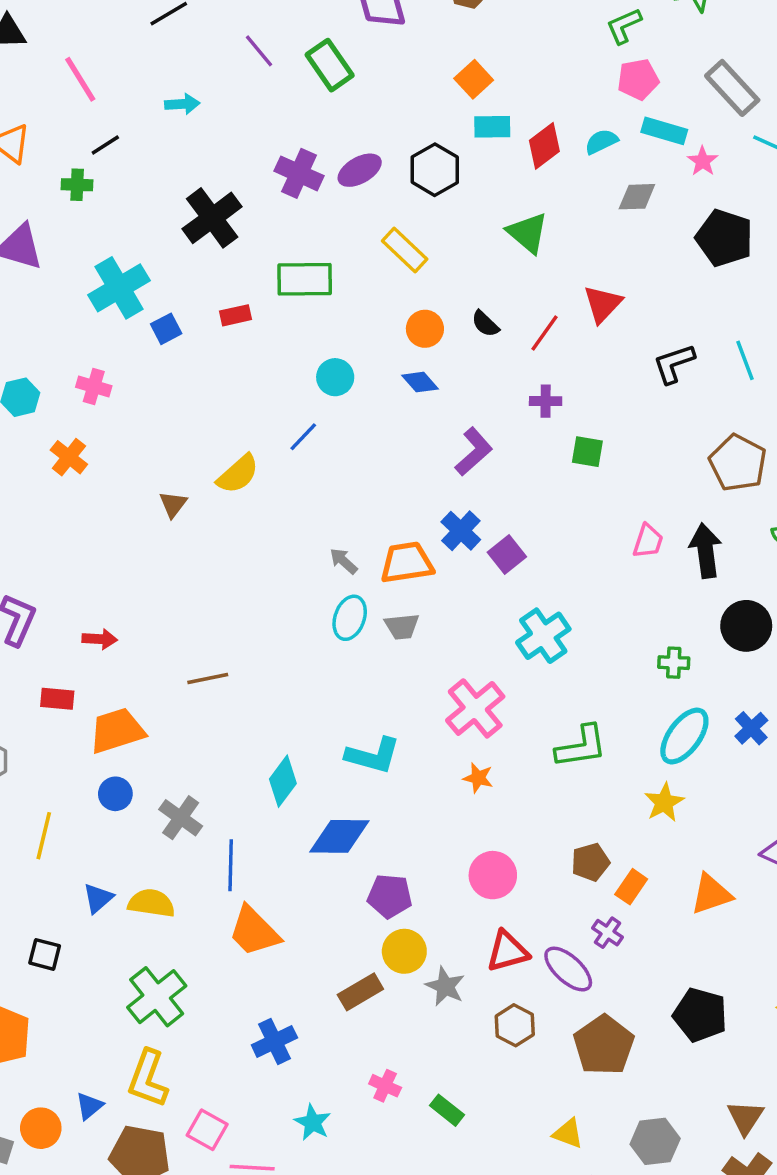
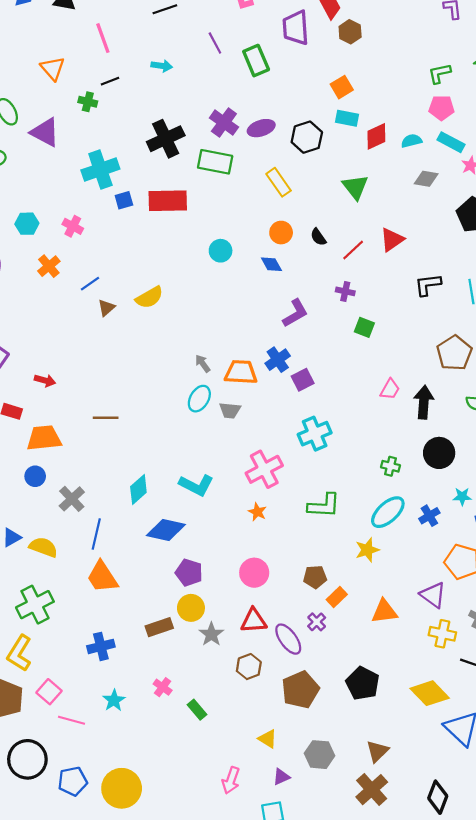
green rectangle: (305, 279) -> (215, 162), moved
red rectangle: (236, 315) -> (168, 201), size x2.0
blue line: (303, 437) -> (90, 284), moved

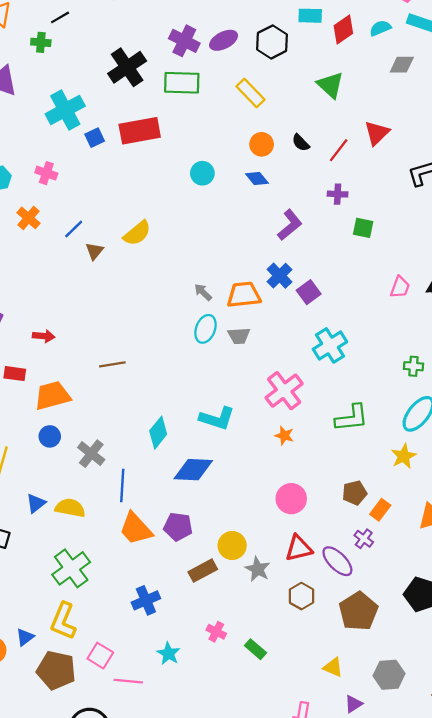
purple pentagon: (189, 573) -> (178, 527), moved

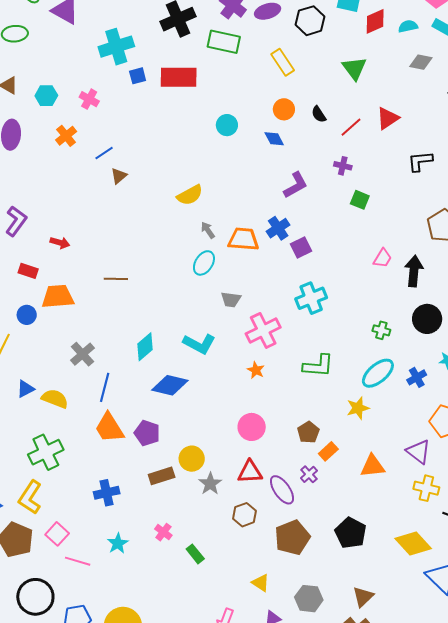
yellow semicircle: (137, 233) -> (190, 195), moved
gray trapezoid: (239, 336) -> (231, 300), moved
blue circle: (50, 436) -> (27, 315), moved
brown pentagon: (354, 493) -> (308, 432), turned -30

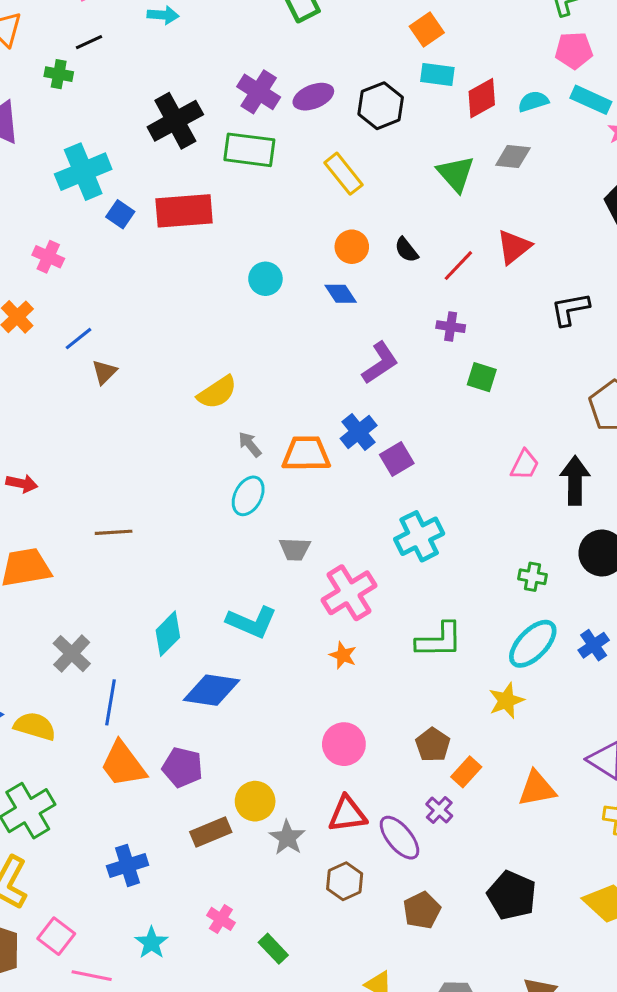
gray diamond: (421, 62) -> (513, 157), moved
blue square: (138, 76) -> (120, 214), turned -36
brown pentagon: (292, 538) -> (422, 910), size x0.7

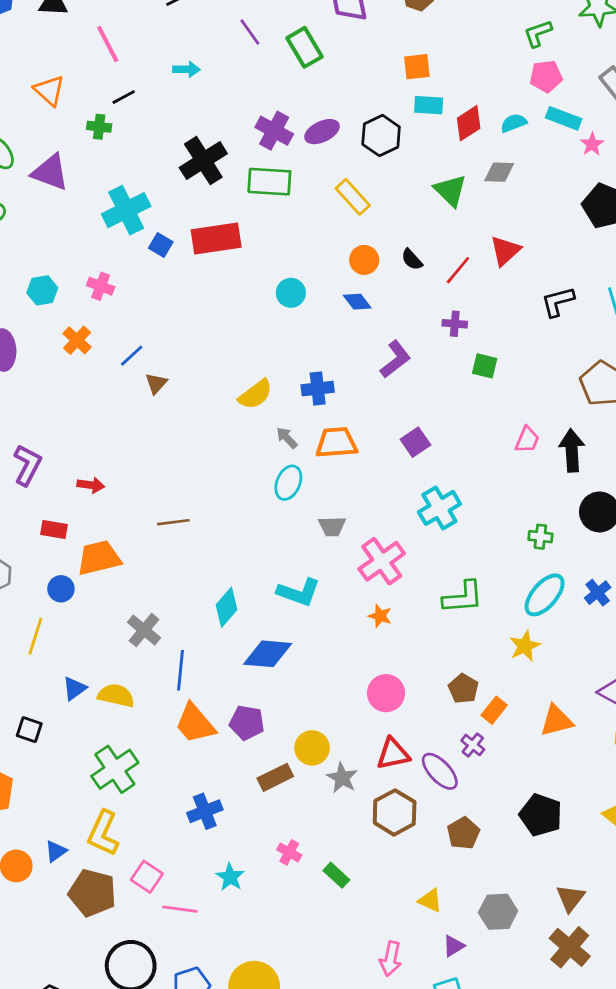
orange square: (427, 30) -> (417, 67), turned 32
blue cross: (359, 432) -> (318, 389), moved, turned 36
brown hexagon: (345, 881) -> (395, 812), size x1.4

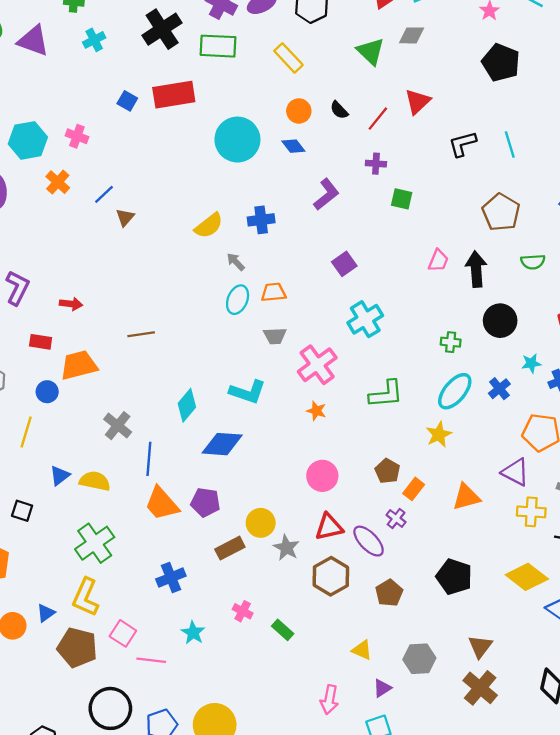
cyan cross: (126, 210) -> (94, 40), moved, size x0.6
cyan hexagon: (42, 290) -> (28, 140), size x1.5
cyan circle: (291, 293) -> (237, 140), size x1.8
orange trapezoid: (336, 443) -> (274, 292), moved, size x0.7

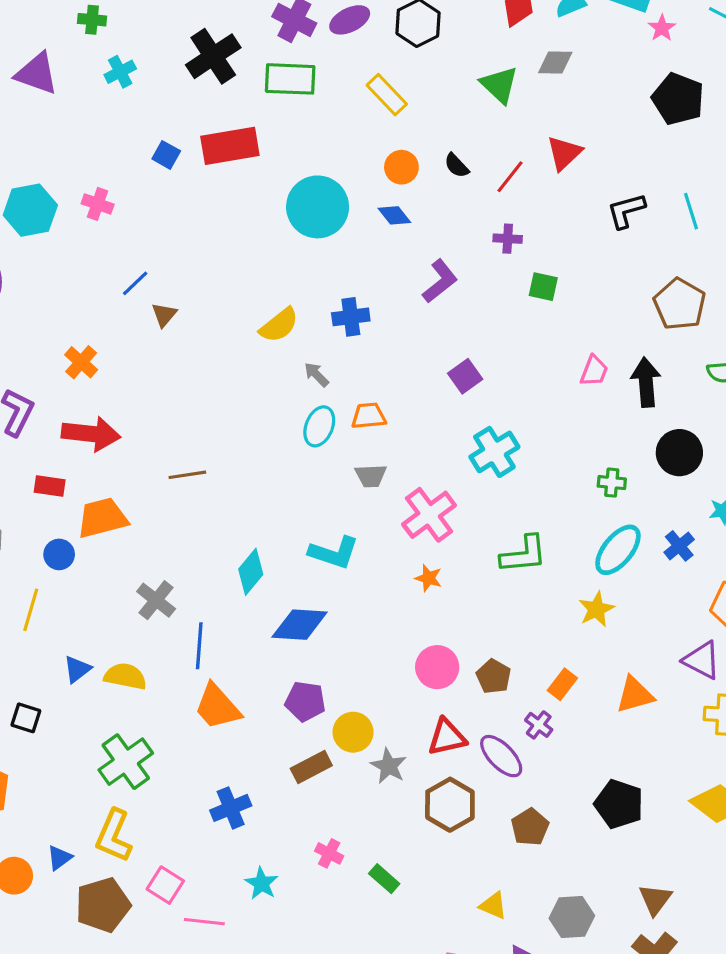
orange cross: (58, 182) -> (81, 362), moved
red arrow: (71, 304) -> (91, 434), size x1.8
brown pentagon: (387, 471) -> (494, 676), moved
purple pentagon: (205, 502) -> (305, 701), moved
brown pentagon: (77, 648) -> (103, 905), turned -30

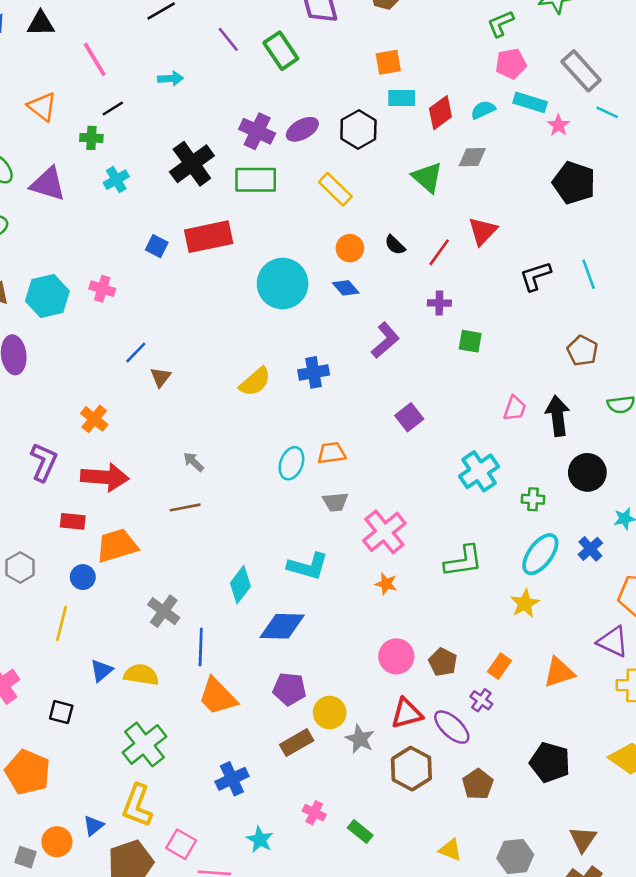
brown pentagon: (680, 304) -> (582, 351), size x0.7
gray arrow: (316, 375) -> (194, 462), moved
cyan cross: (494, 452) -> (479, 471), moved

